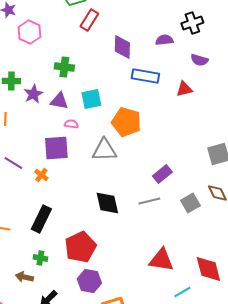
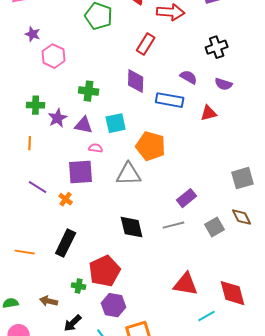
red rectangle: (89, 20) -> (146, 44), moved
purple semicircle: (164, 40) -> (189, 77), moved, turned 36
purple diamond: (122, 47) -> (136, 81), moved
green cross: (40, 258) -> (79, 286), moved

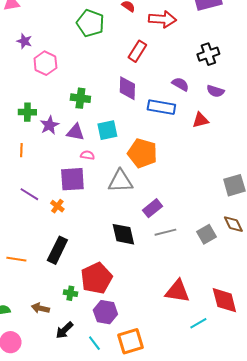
purple rectangle: (187, 198) -> (152, 208), moved

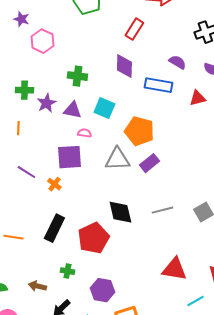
cyan square: (107, 130) -> (104, 108), turned 35
purple rectangle: (152, 208) -> (149, 163), moved
red pentagon: (96, 278) -> (93, 238), moved

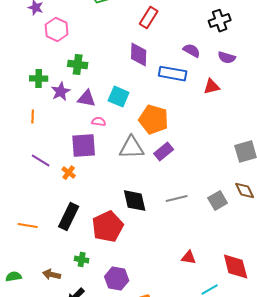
green cross: (77, 76) -> (78, 65), moved
red triangle: (174, 269) -> (189, 258), size x0.6

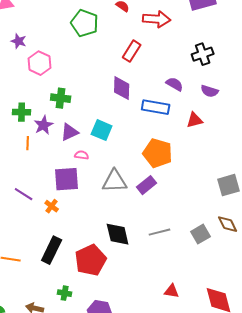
purple triangle: (87, 99) -> (70, 132), turned -36
orange line: (33, 117) -> (28, 143), moved
orange pentagon: (154, 120) -> (158, 153), moved

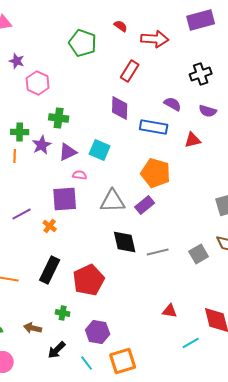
orange line: (28, 143) -> (15, 156), moved
purple line: (24, 194) -> (22, 214), turned -60
black diamond: (118, 234) -> (125, 242), moved

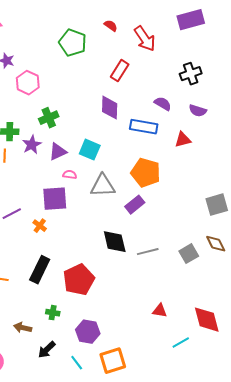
red arrow: (155, 39) -> (145, 39), turned 52
green cross: (59, 118) -> (49, 118), turned -30
gray triangle: (113, 201) -> (103, 186), moved

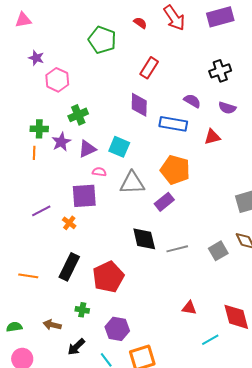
red arrow: (145, 39) -> (174, 18), moved

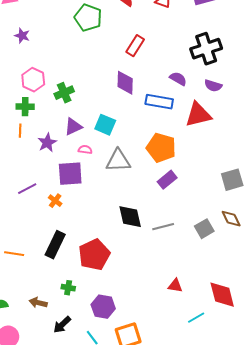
black cross: (220, 71) -> (206, 49), size x1.4
pink hexagon: (57, 80) -> (33, 80), moved
red triangle: (212, 137) -> (198, 115), size x1.6
purple star: (61, 142) -> (47, 143), moved
purple rectangle: (164, 202) -> (167, 180), moved

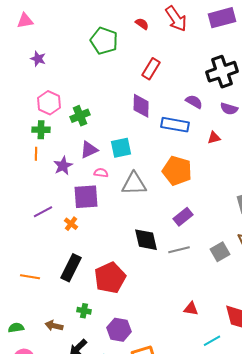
red triangle: (198, 115) -> (214, 138), size x0.5
cyan square: (105, 125) -> (121, 148), turned -35
purple rectangle: (167, 180) -> (183, 217), moved

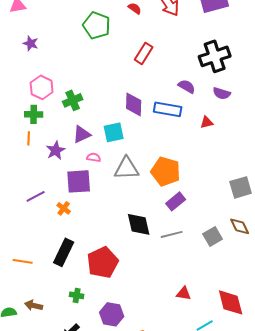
purple diamond: (141, 106) -> (134, 104), moved
orange pentagon: (177, 171) -> (166, 171), moved
brown arrow: (54, 326) -> (34, 305), moved

